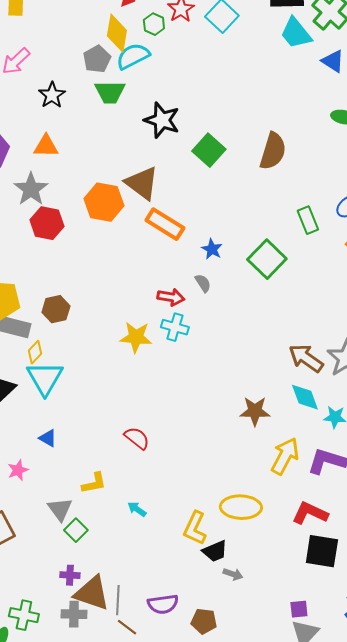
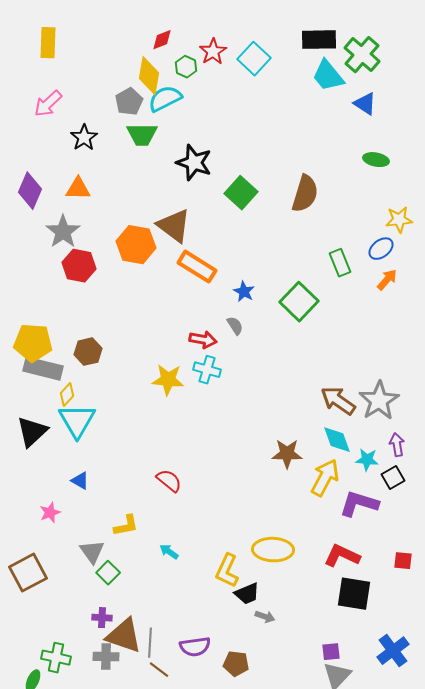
yellow arrow: (285, 456) -> (325, 478), moved

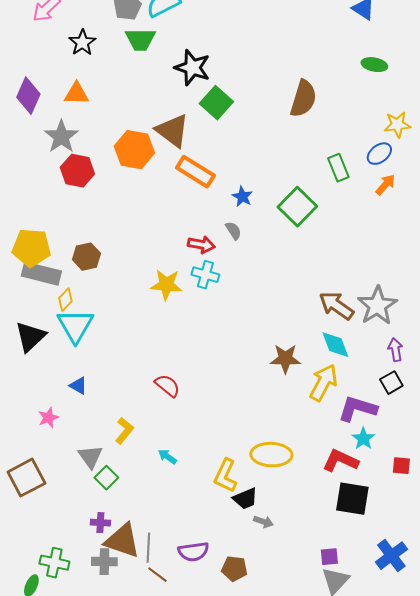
green square: (241, 193) -> (216, 103), moved
cyan star: (367, 460) -> (363, 439), moved, turned 30
yellow L-shape: (126, 526) -> (124, 431), turned -40

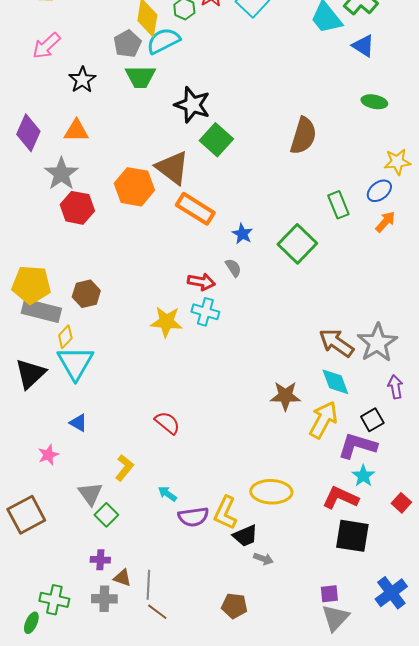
black square: (391, 383) -> (372, 420), moved
red square: (401, 466) -> (401, 503), turned 36
brown triangle: (122, 541) -> (122, 578), size x0.5
purple semicircle: (193, 552) -> (193, 517), moved

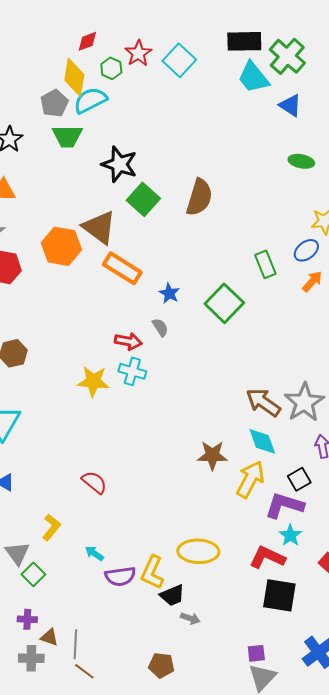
brown semicircle: (303, 136) -> (199, 197), moved

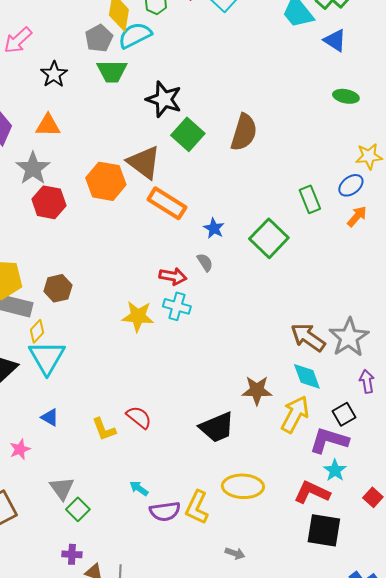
yellow L-shape: (51, 527) -> (104, 429), moved, turned 120
black trapezoid: (172, 595) -> (217, 427), moved, size x1.4

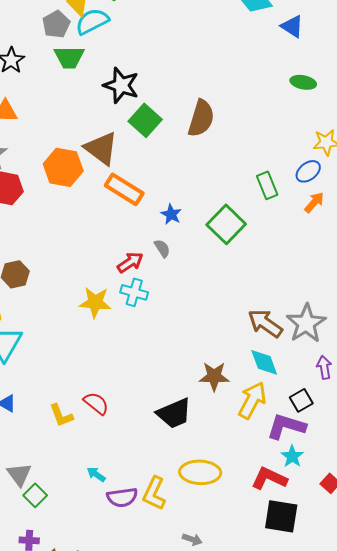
red arrow: (173, 276) -> (130, 262), turned -44

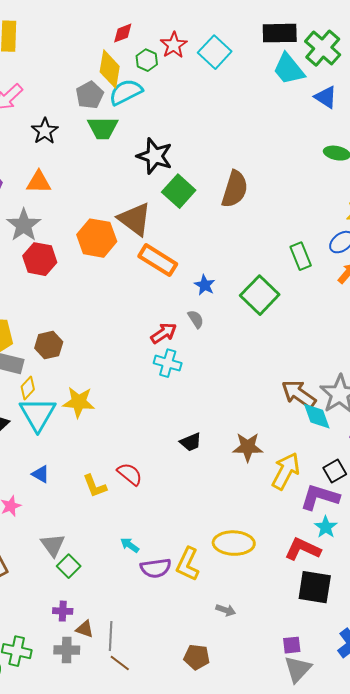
yellow star: (95, 302) -> (79, 402), moved
cyan diamond: (264, 362) -> (317, 416), moved
black trapezoid: (174, 413) -> (191, 442), moved, size x0.6

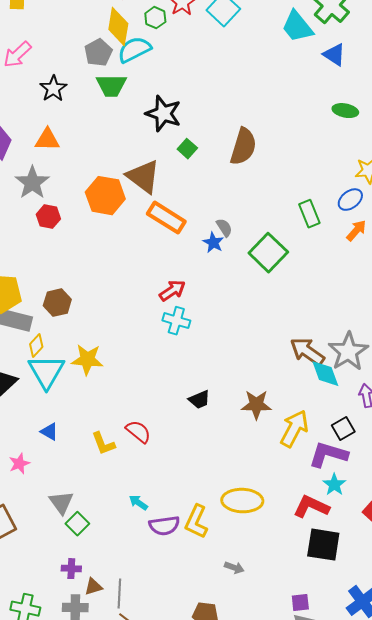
green square: (179, 191) -> (187, 149), size x0.6
red hexagon: (40, 259) -> (48, 217), size x0.7
gray semicircle: (196, 319) -> (224, 228), moved
brown triangle: (85, 629) -> (93, 587), turned -36

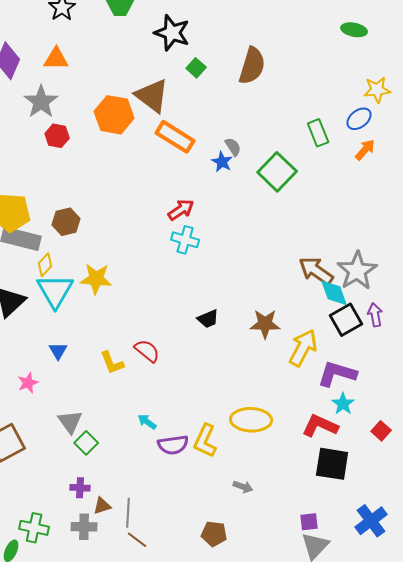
black square: (343, 429) -> (346, 320), moved, size x1.4
blue triangle: (49, 432) -> (58, 351), turned 30

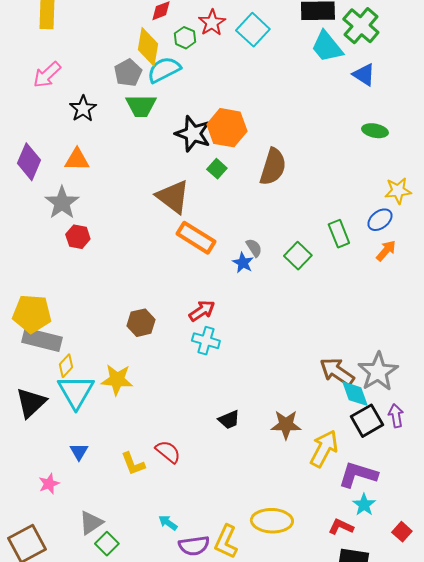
orange hexagon: (114, 115) -> (227, 128), moved
green square: (277, 172) -> (298, 256), moved, size x0.7
brown hexagon: (66, 222) -> (141, 323), moved
gray triangle: (70, 422) -> (91, 523), turned 32
red L-shape: (320, 426) -> (341, 527), size x0.7

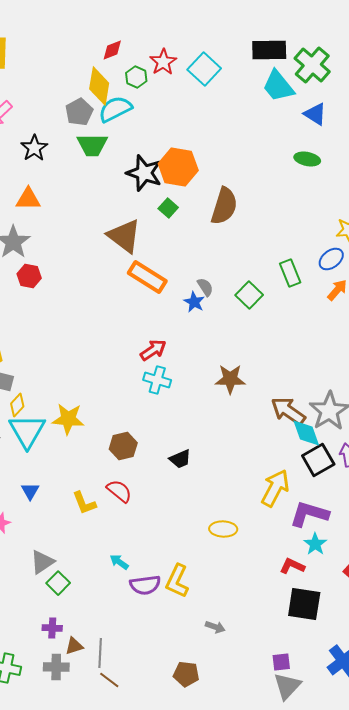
green ellipse: (375, 131) -> (307, 159), moved
brown hexagon: (141, 323) -> (123, 446), moved
brown star: (286, 425) -> (230, 379), moved
yellow ellipse: (272, 521) -> (223, 529), moved, size x0.7

